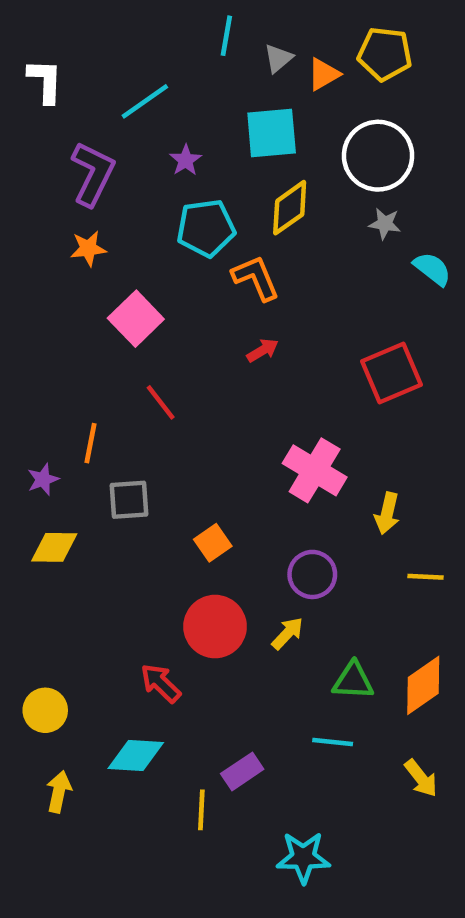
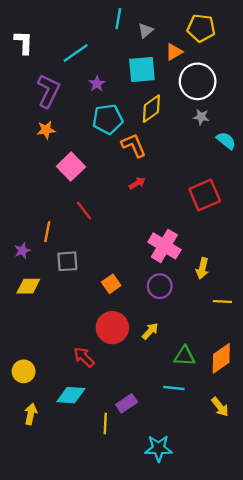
orange triangle: (324, 74) -> (174, 52), moved
purple circle: (312, 574) -> (160, 286), moved

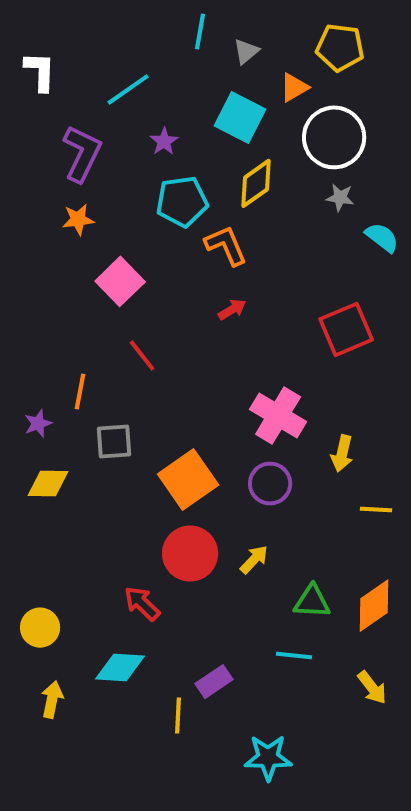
cyan square: (142, 70) -> (240, 117), turned 32
orange square: (111, 284) -> (188, 480), size x1.8

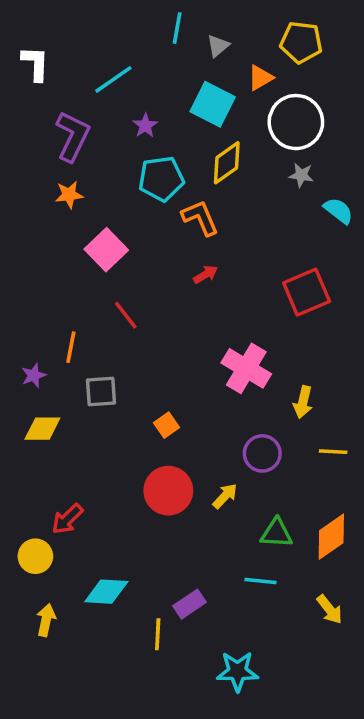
orange square: (188, 480) -> (167, 425), size x0.5
purple circle: (270, 484) -> (262, 453), moved
red arrow: (142, 604) -> (67, 519), moved, turned -88

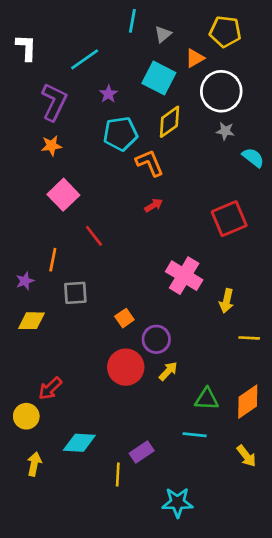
pink square: (106, 250) -> (63, 195), moved
purple circle: (262, 453) -> (156, 339), moved

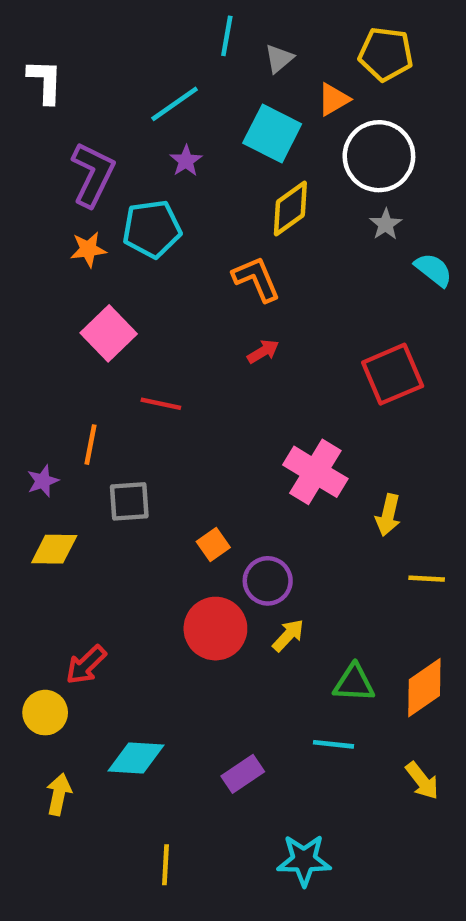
cyan line: (85, 59) -> (175, 104), moved
gray star: (225, 131) -> (386, 224), turned 30
cyan pentagon: (120, 134) -> (152, 229), moved
red line: (94, 236) -> (161, 404), turned -40
yellow line: (118, 475) -> (165, 865), moved

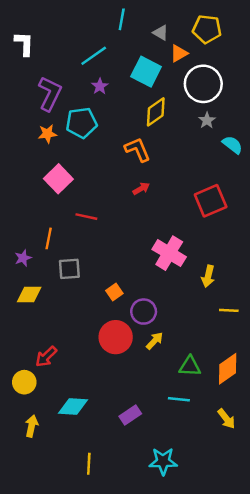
gray triangle: (279, 59) -> (161, 33), moved, turned -49

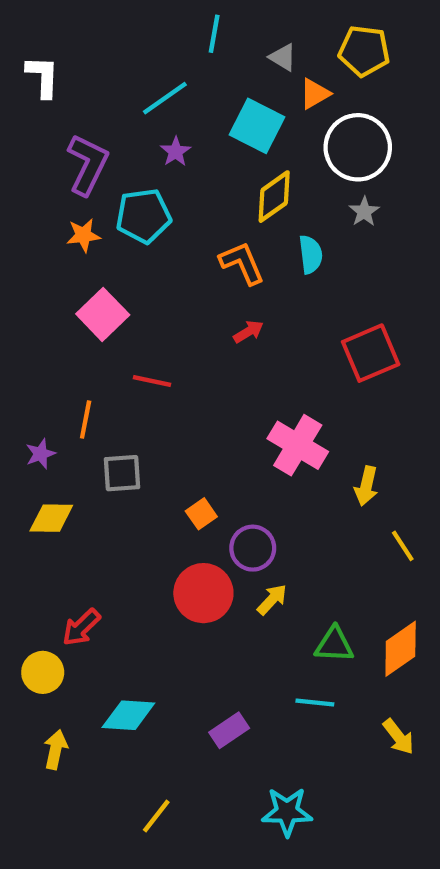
cyan semicircle: (232, 145) -> (311, 254), moved, turned 45
yellow line: (229, 310) -> (403, 546), turned 54
yellow line: (89, 464) -> (156, 816), turned 35

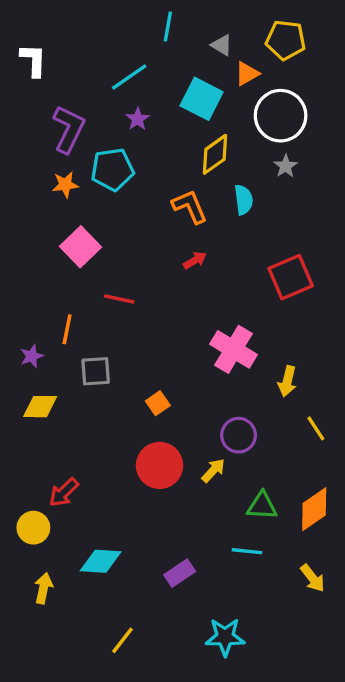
purple circle: (253, 548) -> (239, 435), moved

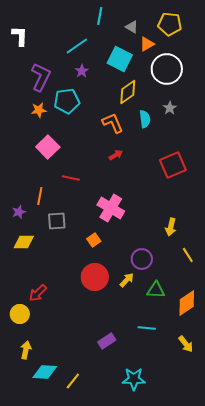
gray star: (286, 166) -> (170, 108), moved
pink cross: (233, 349) -> (111, 208), moved
green triangle: (262, 506) -> (156, 290), moved
cyan diamond: (101, 561) -> (45, 372), moved

